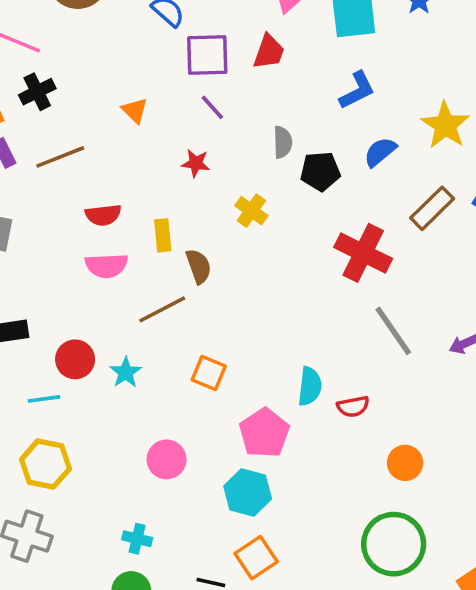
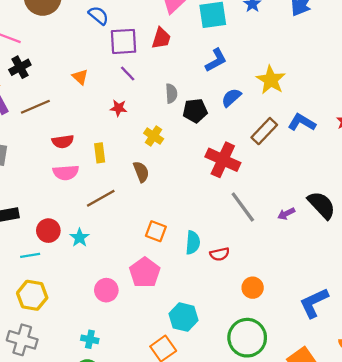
brown semicircle: (199, 266) -> (141, 172), moved
orange square: (209, 373) -> (156, 231), moved
pink pentagon: (264, 433) -> (145, 273), moved
cyan hexagon: (248, 492) -> (183, 317), moved

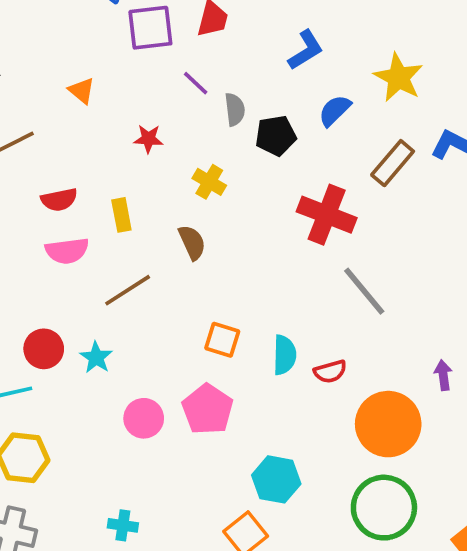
purple line: (128, 73) -> (196, 83), moved
purple arrow: (286, 214) -> (443, 375), moved, turned 112
orange circle: (253, 288) -> (388, 424), size x1.8
pink circle: (106, 290) -> (144, 418), moved

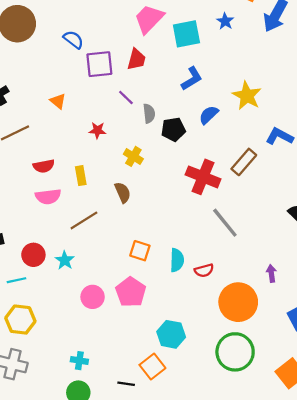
brown rectangle: (393, 163) -> (244, 162), moved

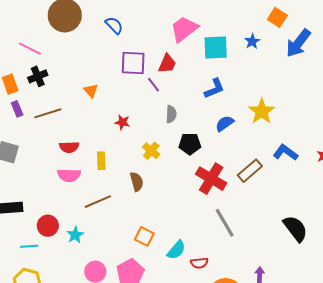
blue semicircle: (73, 40) -> (114, 25), moved
purple line: (126, 98) -> (153, 85), moved
black pentagon: (173, 129) -> (190, 144), moved
cyan semicircle: (177, 260) -> (176, 250), turned 30

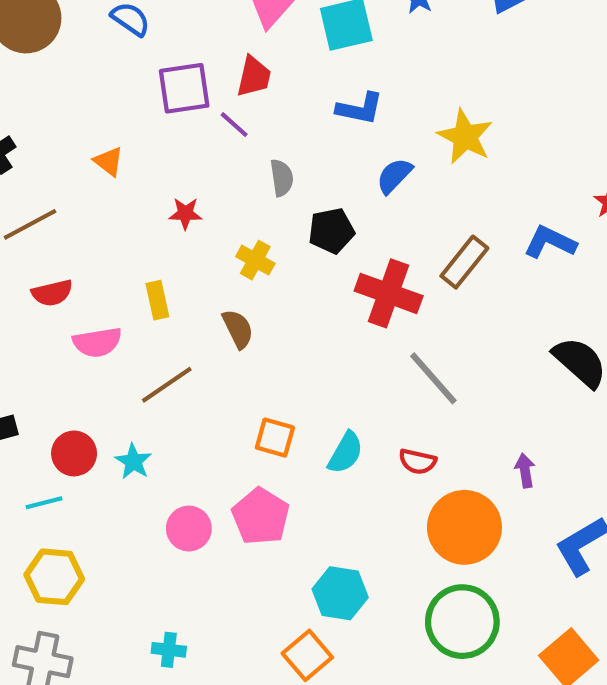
blue L-shape: (214, 89) -> (360, 109), turned 45
red semicircle: (69, 147) -> (52, 293), moved
blue L-shape: (285, 152) -> (550, 242), moved
red semicircle: (199, 263) -> (418, 461), moved, turned 30

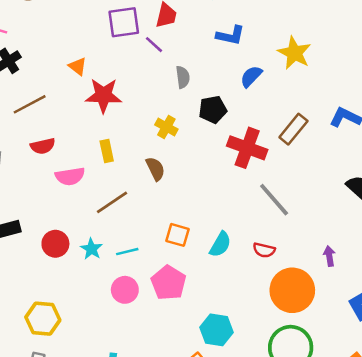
red star: (185, 213) -> (103, 95), moved, size x1.8
cyan line: (44, 503) -> (127, 252), moved

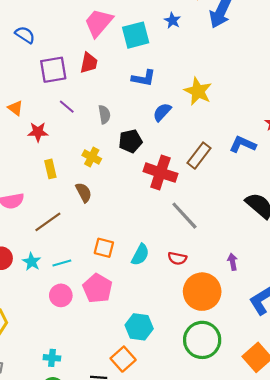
purple line: (154, 45) -> (67, 107), moved
red star: (103, 95) -> (38, 132), size x0.7
yellow rectangle: (107, 151) -> (50, 169), moved

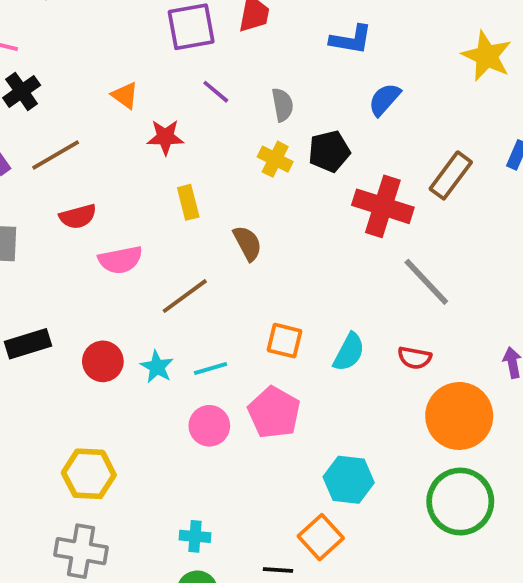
yellow star: (198, 91) -> (487, 56), moved
yellow cross: (92, 157) -> (275, 159), moved

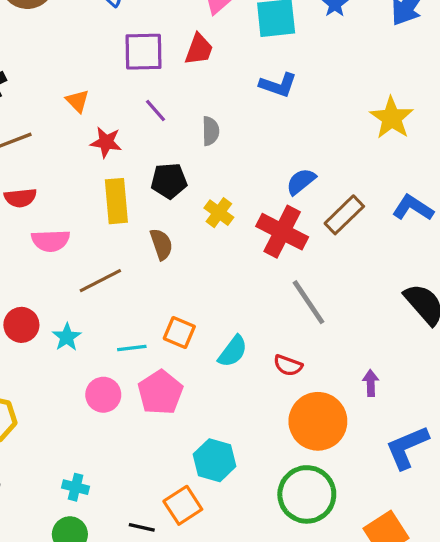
blue semicircle: (384, 99) -> (301, 181), moved
black pentagon: (329, 151) -> (169, 181), moved
yellow cross: (275, 159) -> (219, 213), moved
yellow rectangle: (188, 202) -> (116, 201), size x1.5
cyan line: (210, 369) -> (132, 348), moved

